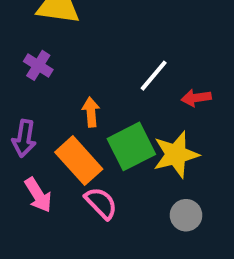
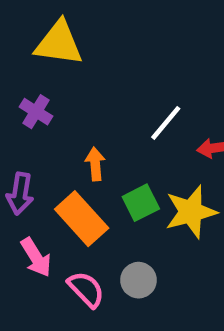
green square: (131, 146) -> (141, 203), size x0.7
pink semicircle: (101, 203) -> (86, 289), moved
gray circle: (186, 215) -> (138, 280), moved

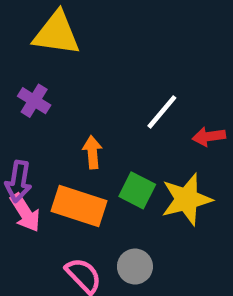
green square: (141, 203) -> (137, 190), turned -36
orange rectangle: (82, 219) -> (79, 206), turned -30
pink arrow: (36, 257) -> (25, 213), moved

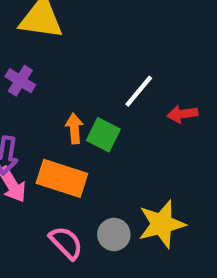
green square: (137, 190) -> (103, 135), moved
yellow star: (186, 199) -> (162, 224), moved

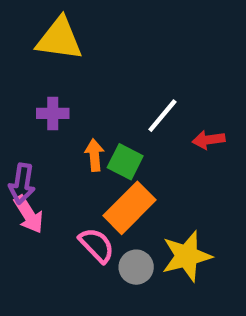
purple cross: (20, 81) -> (53, 113), moved, turned -32
orange rectangle: (62, 178) -> (130, 208), moved, turned -63
pink semicircle: (66, 243) -> (97, 245), moved

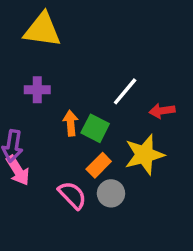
orange rectangle: (130, 208) -> (99, 165), size x0.6
yellow star: (187, 256) -> (144, 155), moved
gray circle: (136, 267) -> (111, 193), moved

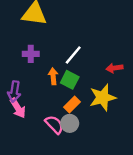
white line: (125, 91) -> (73, 55), moved
gray circle: (111, 193) -> (70, 123), moved

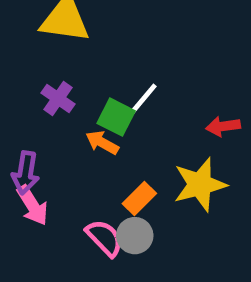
purple cross: (31, 54) -> (58, 98), turned 35
orange arrow: (53, 76) -> (102, 143), turned -56
green square: (70, 80) -> (116, 117), moved

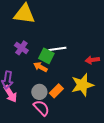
white line: (142, 101) -> (57, 49), turned 42
gray circle: (135, 236) -> (39, 92), moved

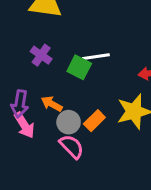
orange arrow: (40, 67) -> (52, 104), moved

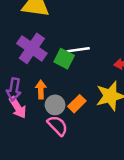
purple cross: (41, 55) -> (32, 48), size x1.6
orange arrow: (52, 104) -> (41, 90), turned 60

